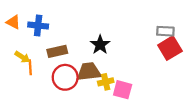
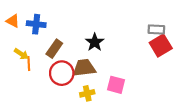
brown rectangle: (57, 51) -> (54, 49), turned -42
yellow cross: (106, 82) -> (87, 93), moved

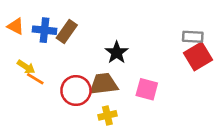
brown rectangle: (54, 49) -> (67, 31), moved
orange line: (29, 64) -> (35, 79), turned -56
pink square: (116, 85) -> (147, 89), moved

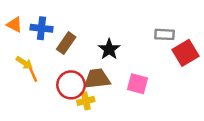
brown rectangle: (67, 31) -> (66, 43), moved
gray rectangle: (193, 37) -> (165, 34), moved
orange line: (35, 79) -> (33, 74), turned 35
yellow cross: (107, 115) -> (86, 101), moved

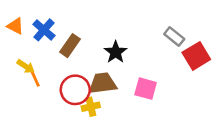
blue cross: (41, 28) -> (44, 30), turned 35
gray rectangle: (165, 34) -> (174, 36), turned 36

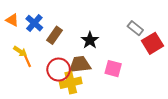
yellow cross: (91, 107) -> (71, 83), size x1.5

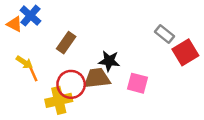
blue cross: (34, 23) -> (30, 16), moved
black star: (90, 40) -> (109, 61), moved, turned -30
yellow cross: (71, 83) -> (59, 100), moved

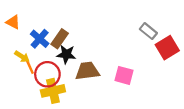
blue cross: (30, 16) -> (40, 39), moved
black star: (109, 61) -> (66, 54), moved
red circle: (71, 84) -> (47, 74), moved

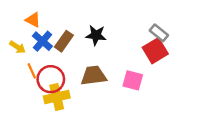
orange triangle: (13, 22) -> (33, 20), moved
red square: (167, 48) -> (155, 51), moved
black star: (66, 54) -> (96, 35), moved
yellow arrow: (22, 57) -> (18, 47), moved

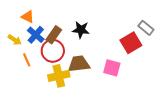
gray rectangle: (159, 33) -> (146, 28), moved
red circle: (51, 79) -> (53, 51), moved
yellow cross: (57, 97) -> (59, 76), moved

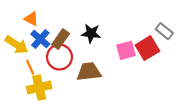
yellow arrow: (15, 40) -> (17, 45), size x1.5
pink square: (112, 68) -> (126, 50), moved, turned -30
yellow cross: (59, 76) -> (39, 88), moved

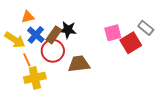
orange triangle: (31, 19) -> (28, 17), turned -40
black star: (91, 33) -> (68, 30), moved
pink square: (126, 50) -> (113, 33), moved

